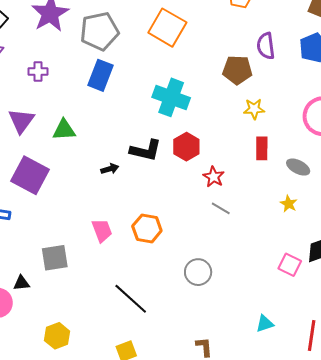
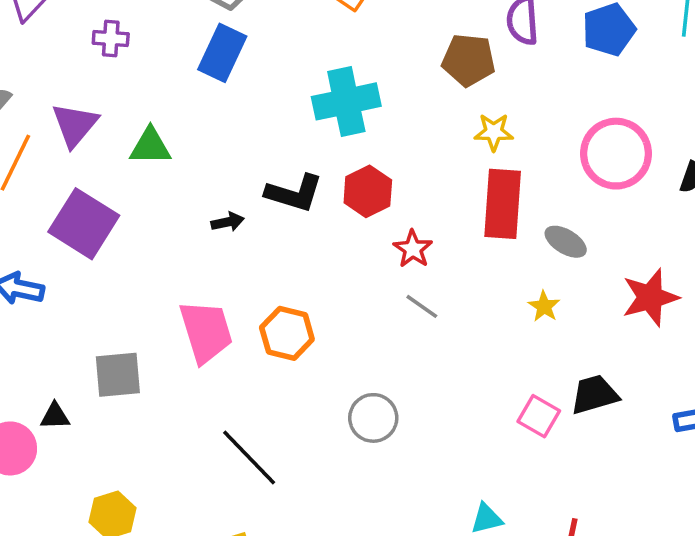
cyan cross: (171, 97) -> (346, 101), turned -36
red rectangle: (262, 148) -> (503, 204), size x1.6
pink trapezoid: (102, 231) -> (206, 332), size x1.5

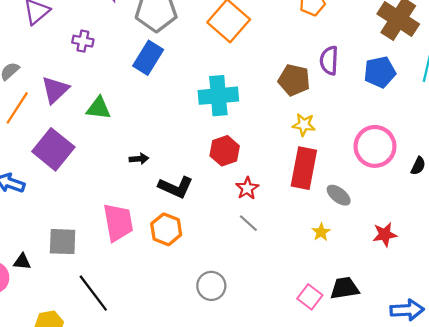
black L-shape: (294, 193) -> (176, 187), moved
red star: (650, 297) -> (385, 234), size x0.7
black line: (249, 457) -> (93, 293), moved

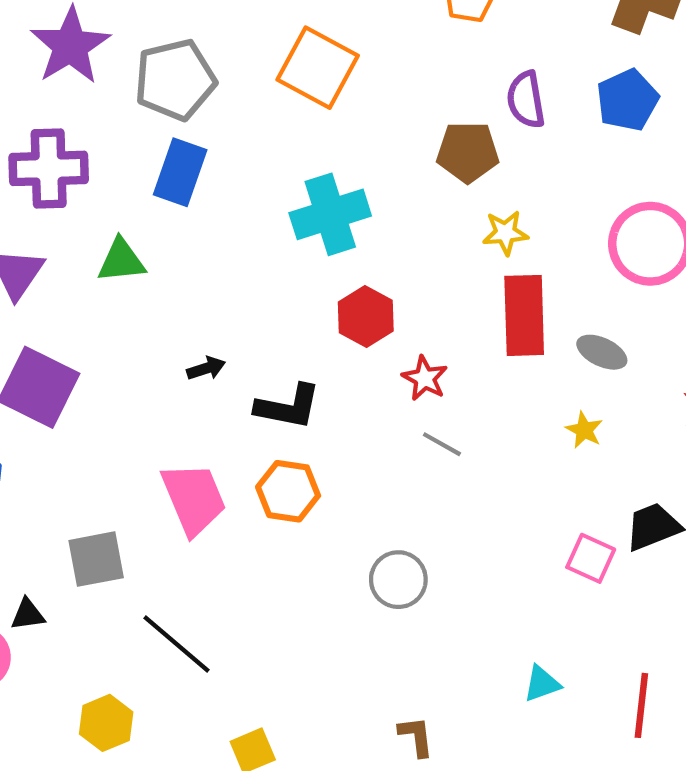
purple cross: (83, 41) -> (49, 168), size x1.8
green triangle: (99, 108) -> (121, 261), moved

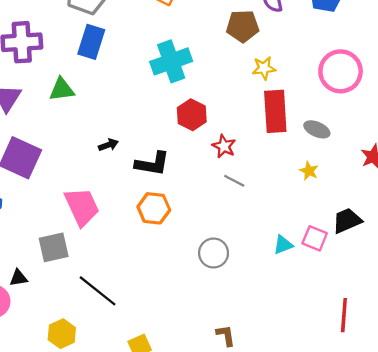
pink trapezoid: (194, 499) -> (82, 207), moved
cyan triangle: (542, 684) -> (283, 245), moved

